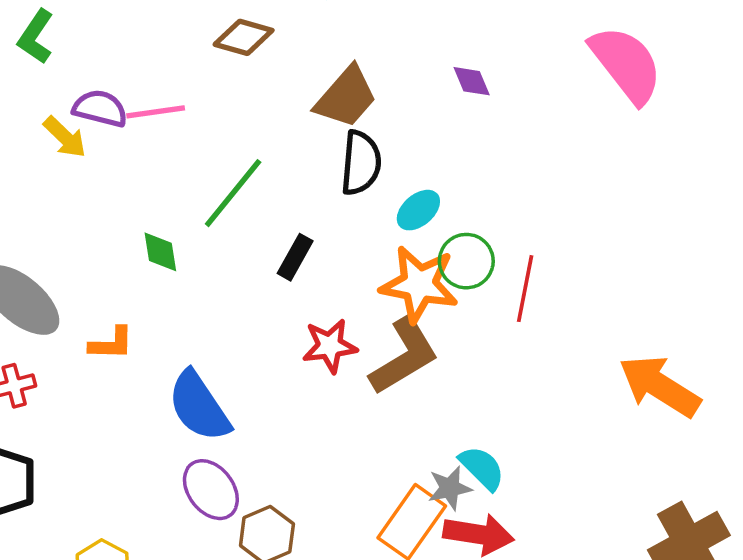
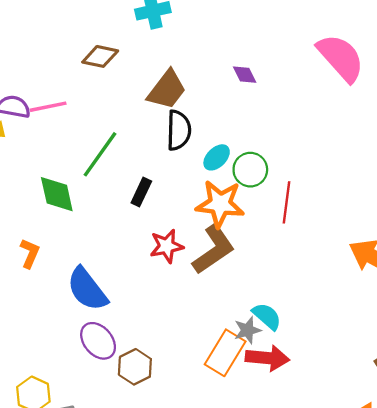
green diamond: (160, 252) -> (57, 194), size x1.5
green circle: (466, 261) -> (250, 170), moved
orange L-shape: (111, 343) -> (30, 253), turned -64

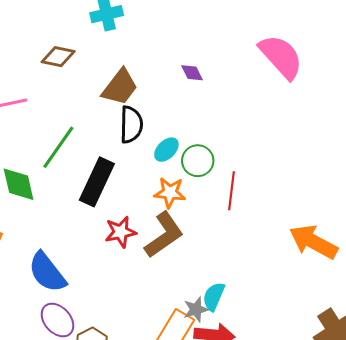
black rectangle: (141, 192) -> (97, 182), size x1.8
orange star: (220, 204) -> (170, 193), size x0.7
cyan semicircle: (267, 316) -> (214, 296), turned -108

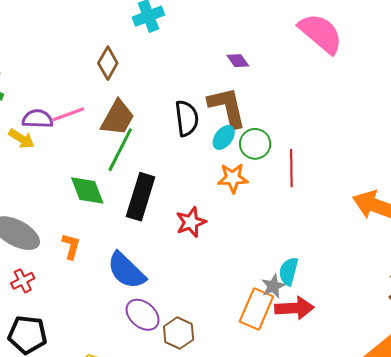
brown diamond: (58, 57) -> (108, 63), turned -64
brown trapezoid: (120, 87) -> (118, 118), moved
black rectangle: (97, 182) -> (141, 197), moved
brown L-shape: (164, 235) -> (227, 107), moved, turned -60

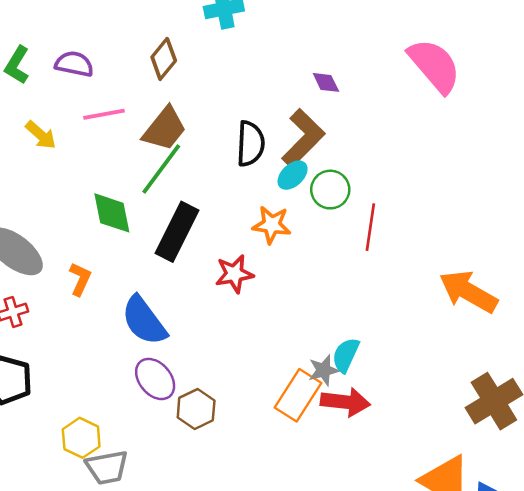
brown L-shape: (227, 107) -> (303, 138), turned 48
purple semicircle: (38, 119) -> (74, 64), moved
orange star: (233, 178) -> (272, 225), moved

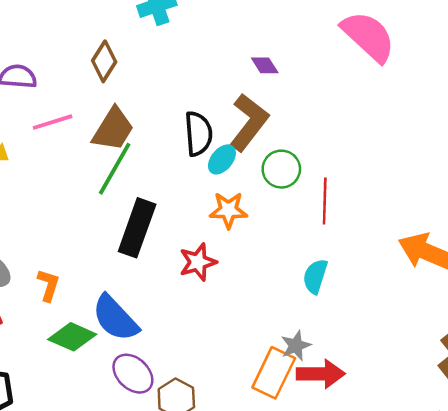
cyan ellipse: (293, 175) -> (222, 159), moved
green diamond: (112, 213) -> (72, 337), moved, turned -48
cyan semicircle: (346, 355) -> (315, 276), moved

